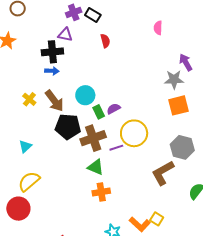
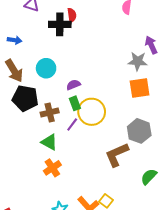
black cross: (52, 52) -> (60, 24), moved
green rectangle: (99, 112) -> (75, 103), moved
brown cross: (93, 138) -> (50, 112), size x0.7
purple line: (116, 148) -> (72, 125), turned -40
orange cross: (101, 192) -> (52, 168), turned -30

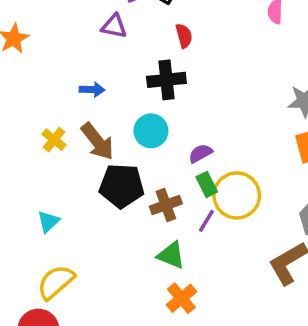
black cross: (60, 24) -> (166, 80), moved

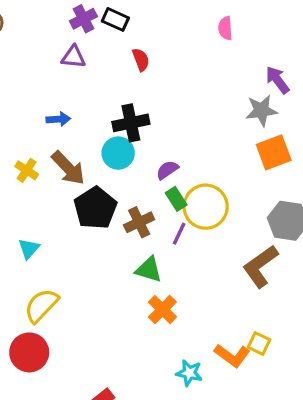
black cross: (166, 80) -> (131, 123), moved
black pentagon: (122, 186) -> (95, 208), turned -30

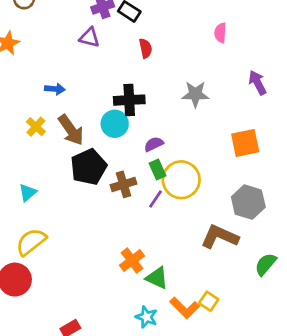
gray star: (261, 110) -> (195, 94), moved
blue arrow: (58, 119) -> (55, 89), moved
brown L-shape: (260, 266) -> (220, 237), turned 51
green triangle: (149, 269) -> (157, 278), moved

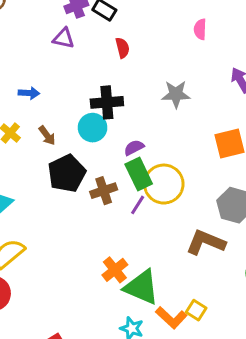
brown arrow: (71, 130) -> (47, 135), size x0.6
green rectangle: (157, 170) -> (139, 174), size x1.5
green triangle: (157, 278) -> (142, 287), size x1.5

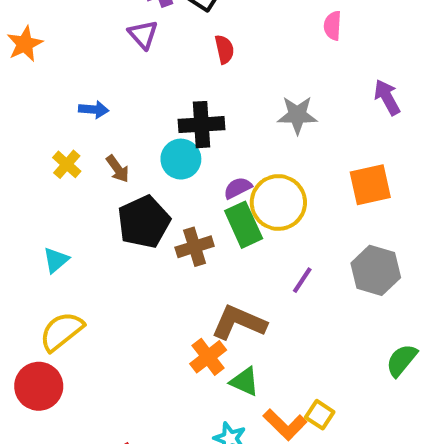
purple triangle: (64, 38) -> (143, 34), turned 35
yellow circle: (164, 184) -> (278, 202), moved
purple line: (138, 205) -> (302, 280), moved
brown L-shape: (206, 242) -> (239, 322), moved
green triangle: (142, 287) -> (245, 382), size x0.6

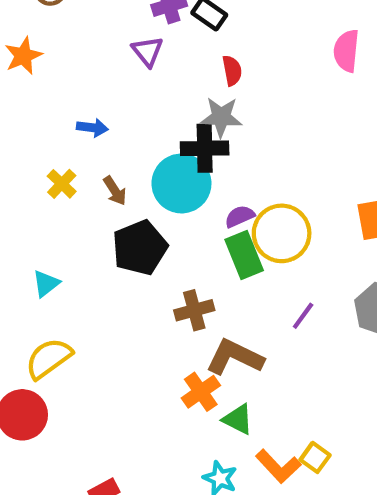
pink semicircle: (333, 26) -> (346, 51), size x1.4
gray star: (297, 115) -> (221, 117), moved
cyan circle: (181, 159) -> (181, 183), size x1.4
brown cross: (195, 247) -> (194, 310), moved

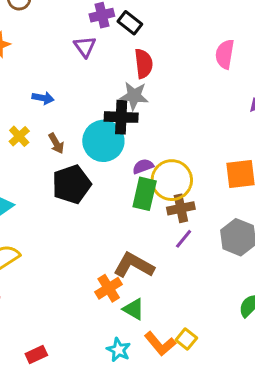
red semicircle: (232, 71) -> (144, 64), size x1.4
green rectangle: (244, 255) -> (145, 194), turned 32
brown cross: (194, 310) -> (181, 208), moved

